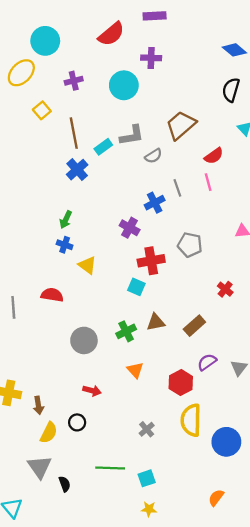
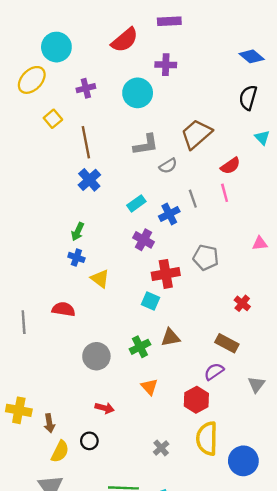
cyan rectangle: (103, 147) -> (136, 203), moved
brown rectangle: (194, 326) -> (227, 343), moved, turned 70
purple semicircle: (207, 362) -> (214, 372), moved

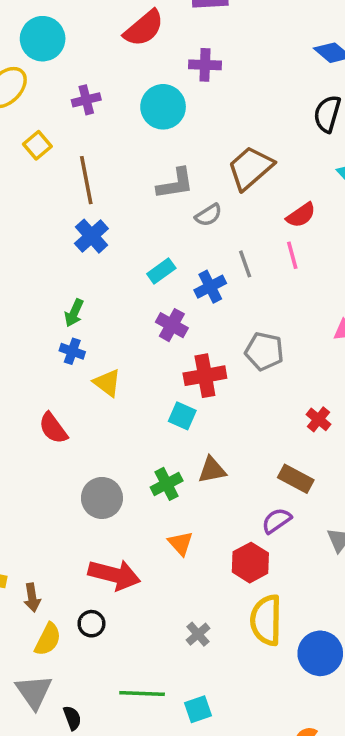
red semicircle: (63, 309) -> (53, 428), turned -135
red arrow: (105, 408) -> (114, 575), size x1.8

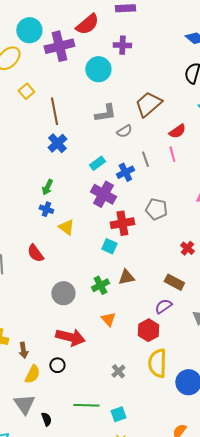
purple cross: (86, 100) -> (59, 46), moved, size x1.8
purple cross: (172, 325) -> (103, 194), size x1.4

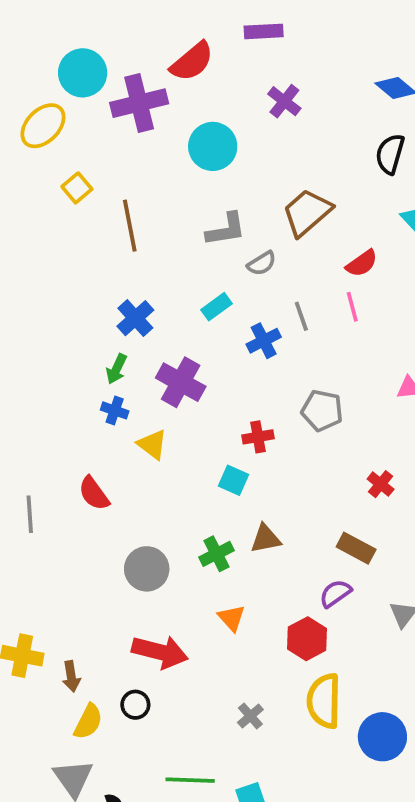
purple cross: (122, 45) -> (284, 101), moved, turned 36
blue cross: (57, 143) -> (135, 318), moved
cyan rectangle: (97, 163) -> (216, 307), moved
purple cross: (103, 194) -> (181, 382), moved
red cross: (122, 223) -> (258, 437), size x0.7

